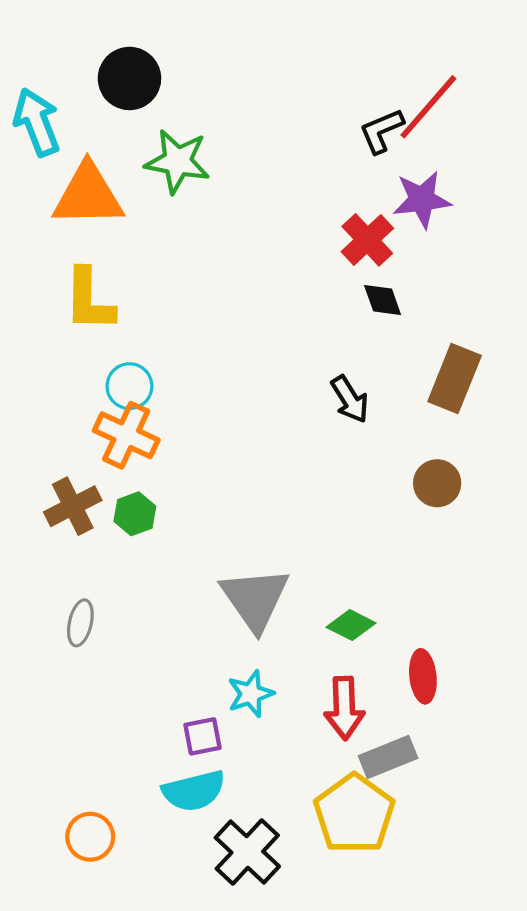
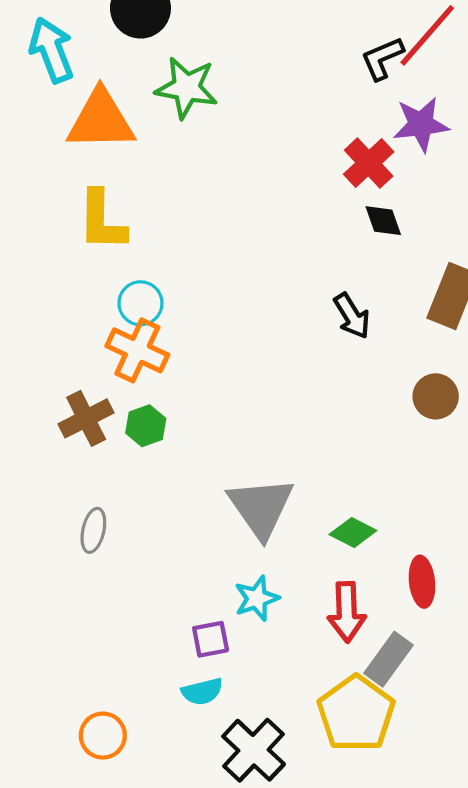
gray rectangle: (388, 757) -> (389, 659), turned -32
cyan semicircle: (194, 791) -> (202, 692), size x0.7

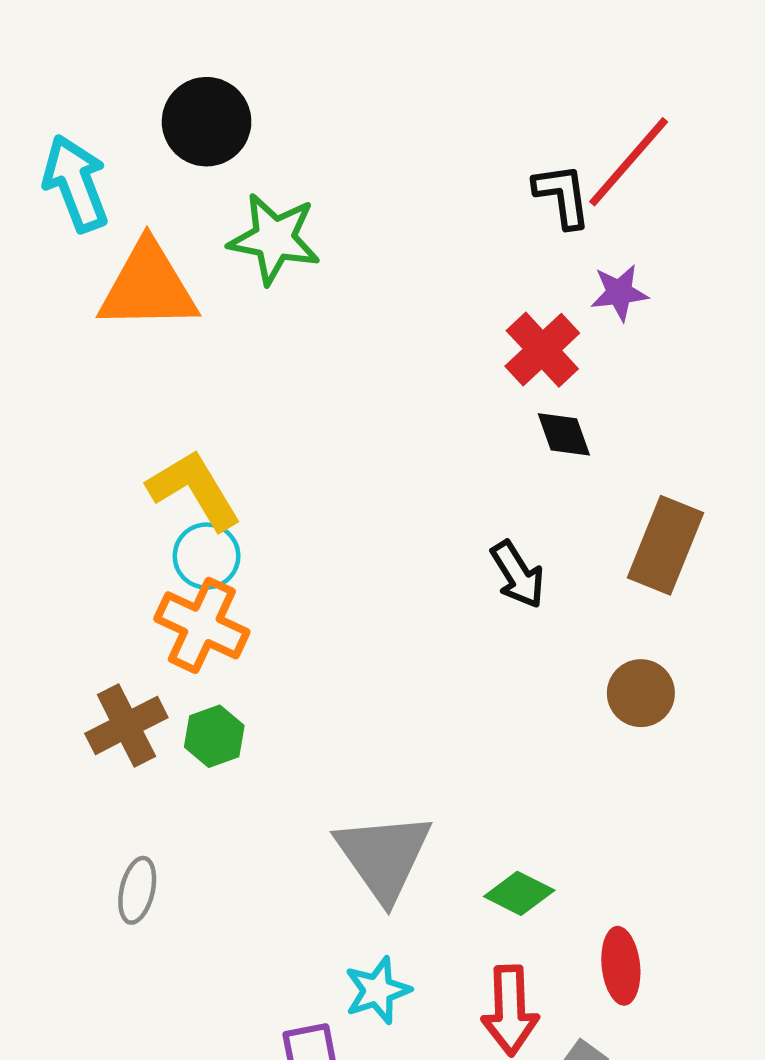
black L-shape: (382, 58) -> (562, 196), turned 105
purple star: (421, 124) -> (619, 293), size x0.7
yellow L-shape: (102, 221) -> (194, 490), moved, turned 148

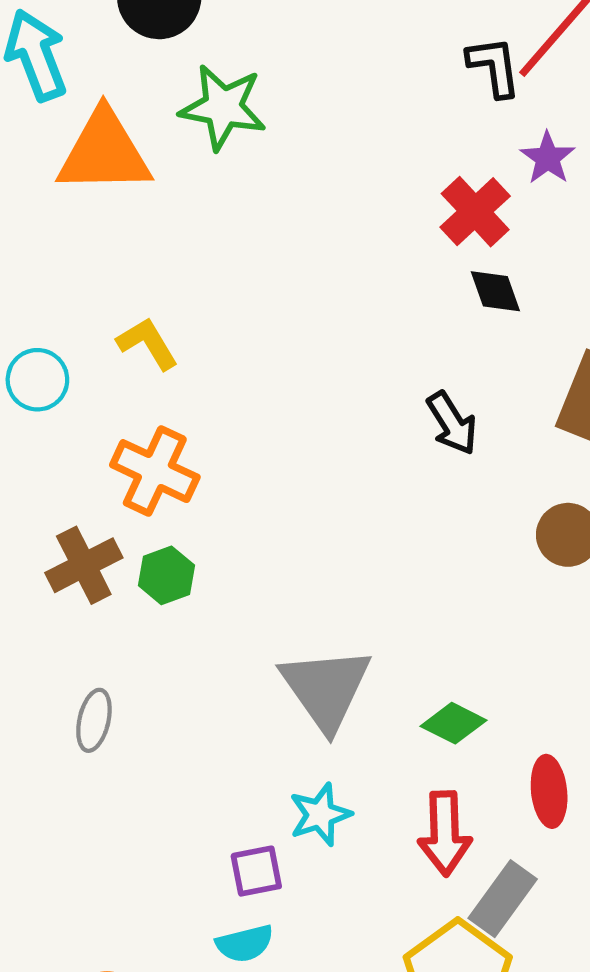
purple star: (619, 293) -> (548, 158), turned -30
yellow L-shape: (194, 490) -> (148, 343), size x0.7
cyan circle: (207, 556) -> (37, 380), moved

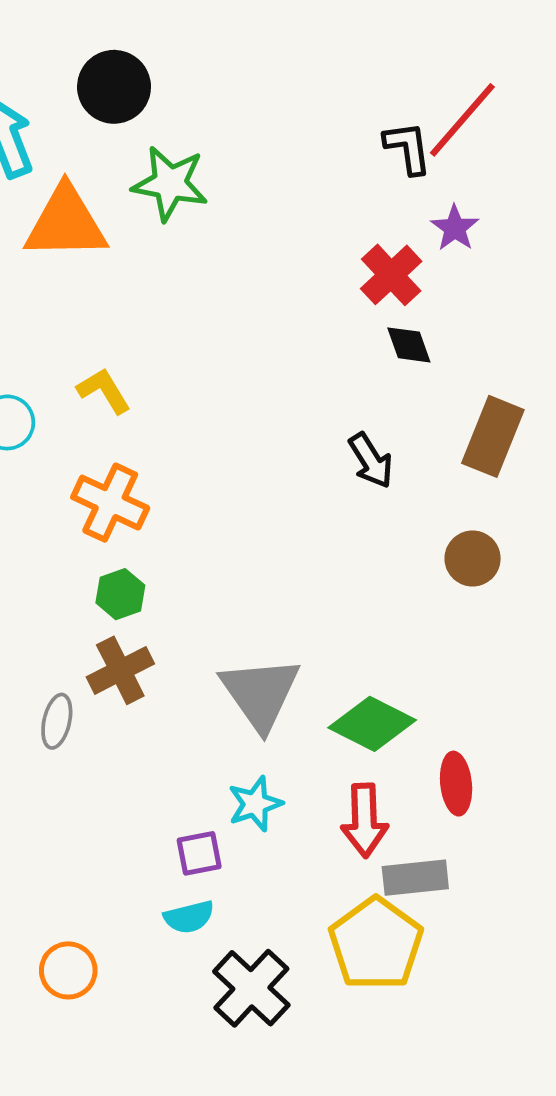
brown cross: (84, 565) -> (120, 670), moved
green diamond: (453, 723) -> (372, 724), size x1.5
gray rectangle: (503, 899) -> (415, 878), turned 48

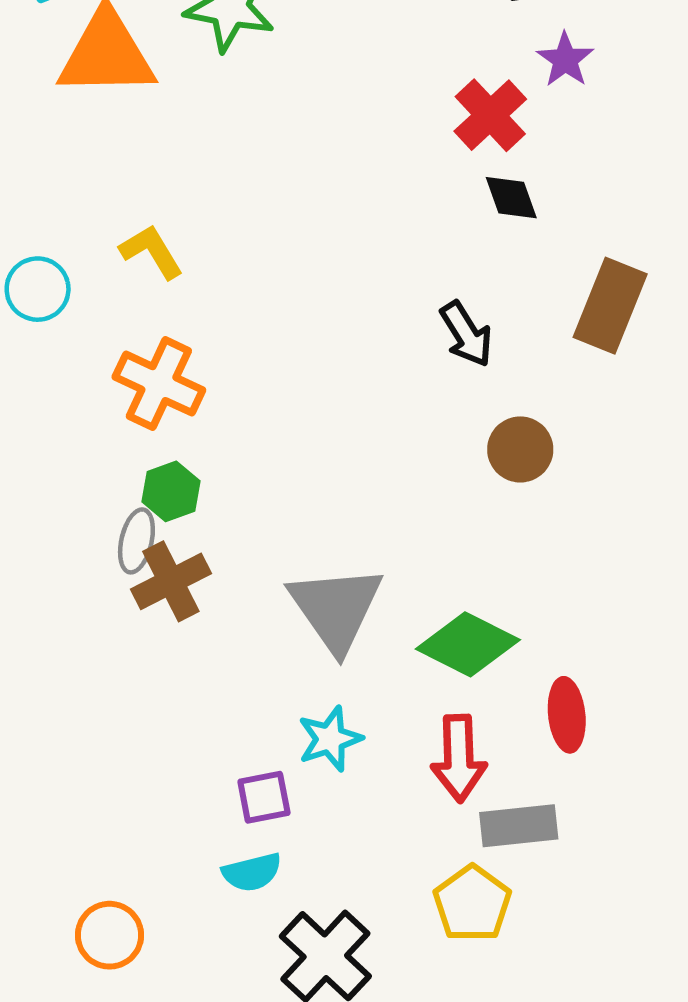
brown circle: (473, 559) -> (520, 449), moved
gray ellipse: (57, 721) -> (136, 541), moved
yellow pentagon: (376, 944) -> (472, 904), size x0.7

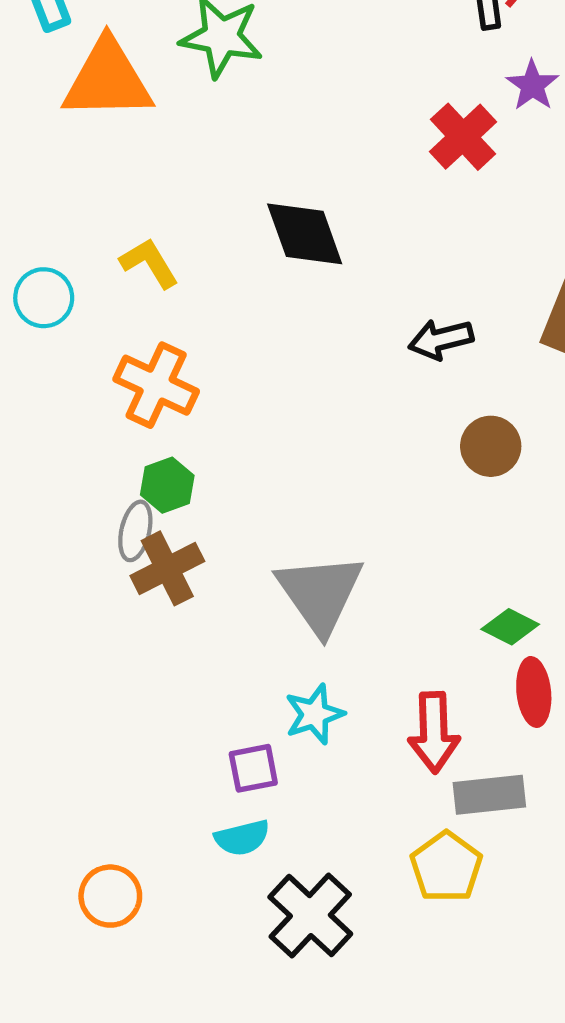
black diamond: (511, 198) -> (305, 234), moved, size x1.6
black arrow: (466, 334) -> (441, 339), turned 108
green diamond: (468, 644) -> (510, 627), moved, size x0.6

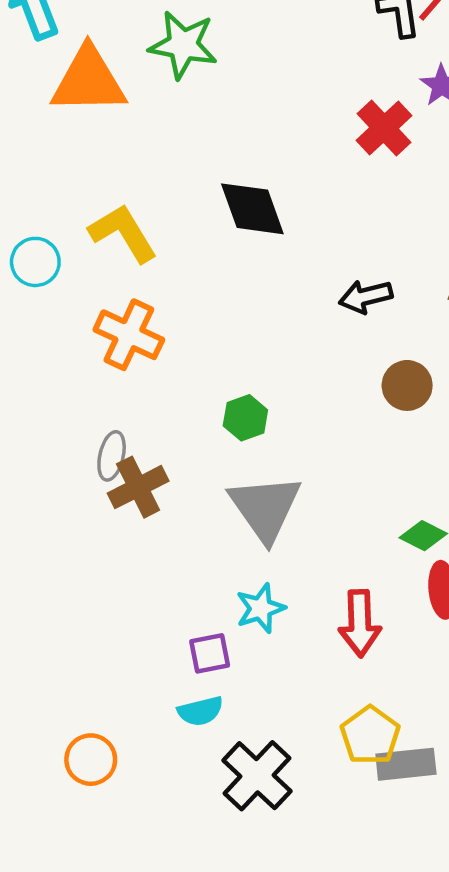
yellow L-shape: (149, 263) -> (123, 233), size x1.4
green hexagon: (167, 485) -> (245, 418), moved
gray rectangle: (489, 795) -> (406, 764), moved

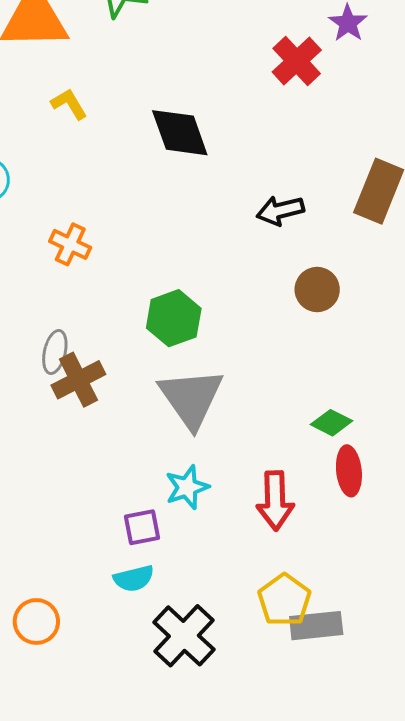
yellow L-shape: (123, 233) -> (69, 104), moved, size x0.6
orange cross: (129, 335) -> (70, 244), size x0.7
green hexagon: (245, 418) -> (174, 318), size x1.4

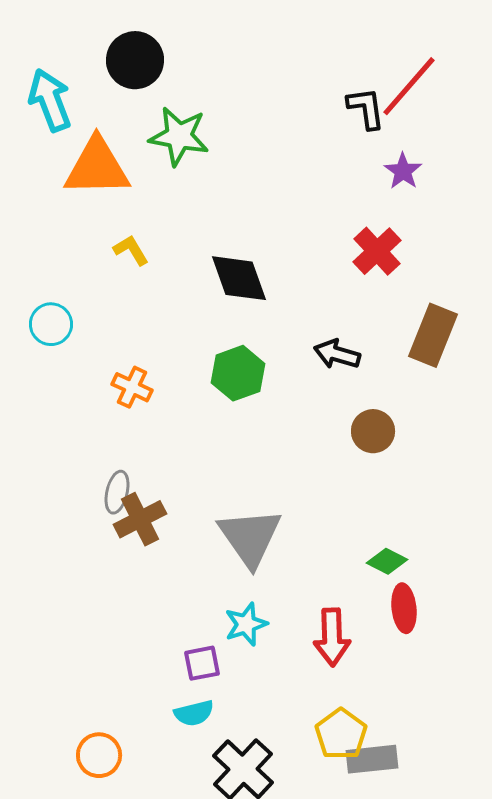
red cross: (297, 61) -> (377, 251), moved
black arrow: (280, 211) -> (337, 354), turned 30
green hexagon: (174, 318) -> (238, 373), moved

